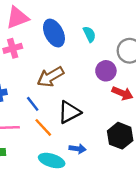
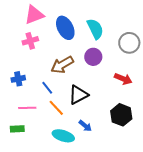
cyan semicircle: (89, 34) -> (95, 29), size x1.5
purple circle: (106, 71) -> (93, 57), moved
blue arrow: (78, 149) -> (85, 126), turned 32

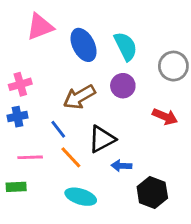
pink cross: (30, 41) -> (20, 84), moved
black hexagon: (121, 115) -> (152, 192), moved
blue arrow: (85, 126) -> (121, 166), moved, turned 144

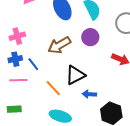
blue line: (58, 129) -> (33, 64), moved
pink line: (30, 157) -> (18, 80), moved

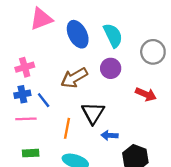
black triangle: (75, 75) -> (93, 113), turned -30
orange line: (53, 88) -> (67, 128), turned 54
green rectangle: (14, 109) -> (31, 153), moved

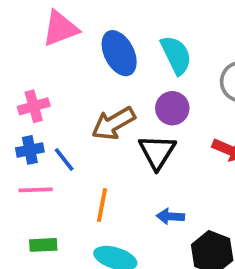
black triangle: (93, 113) -> (157, 152), moved

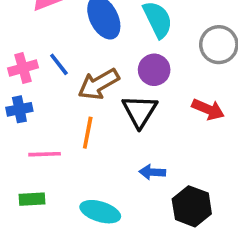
blue line: (64, 159) -> (59, 64), moved
pink line: (36, 190) -> (45, 154), moved
orange line: (102, 205) -> (88, 133), moved

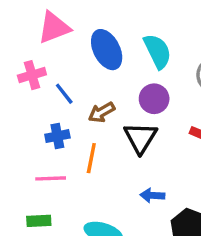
pink cross: (23, 68) -> (32, 75), moved
brown arrow: (98, 84) -> (102, 112), size x0.7
blue cross: (19, 109) -> (57, 136), moved

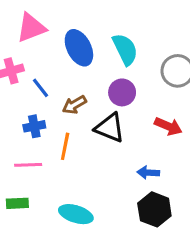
black triangle: (141, 138) -> (110, 128), turned -40
blue arrow: (152, 195) -> (148, 173), moved

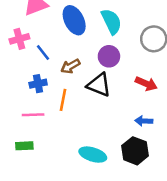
blue arrow: (148, 173) -> (144, 121), moved
cyan ellipse: (76, 214) -> (93, 155), moved

